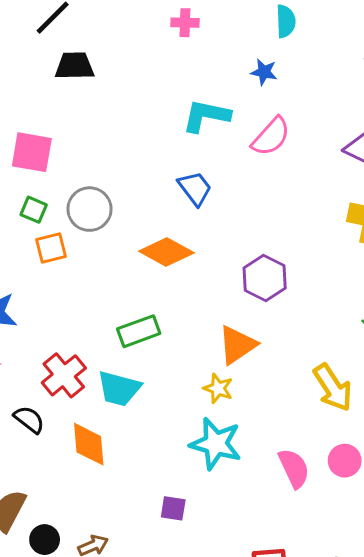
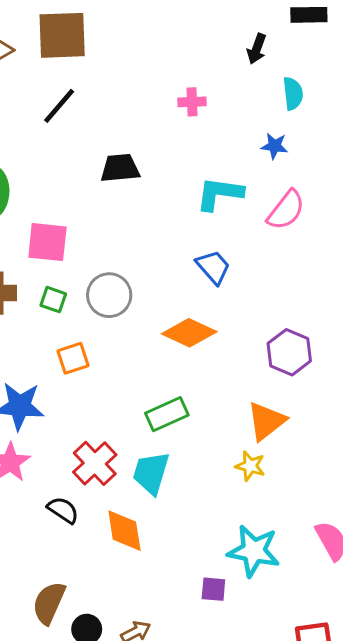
black trapezoid: (75, 66) -> (120, 168), moved
orange square: (51, 248) -> (73, 358), moved
cyan trapezoid: (119, 389) -> (151, 473), turned 96
cyan star: (216, 444) -> (254, 551), moved

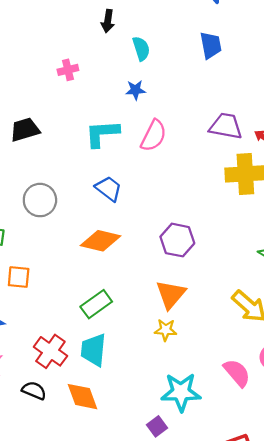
gray circle: (109, 295) -> (40, 200), moved
orange square: (73, 358) -> (19, 277), turned 35
purple square: (213, 589) -> (157, 426), turned -30

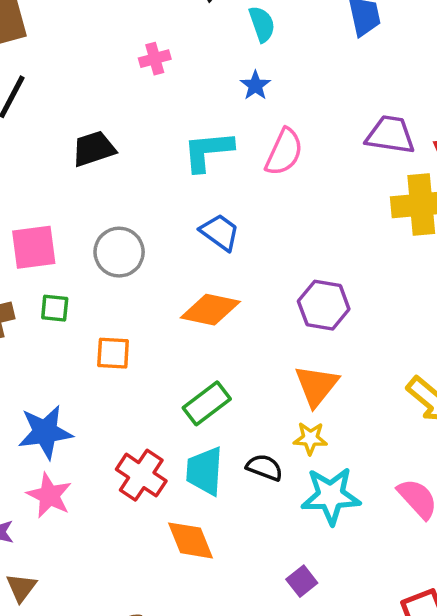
blue star: (136, 90) -> (255, 85), turned -30
orange square: (19, 277) -> (113, 353), moved
black semicircle: (34, 391) -> (264, 467), moved
cyan star: (181, 392) -> (331, 496), moved

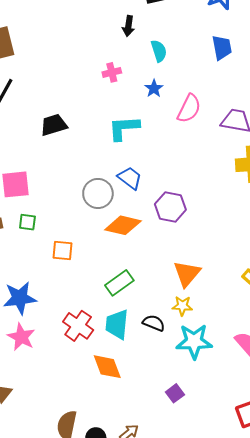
pink cross: (155, 59) -> (112, 72), moved
pink semicircle: (284, 152) -> (189, 109), moved
gray circle: (119, 252) -> (98, 193), moved
purple hexagon: (324, 305) -> (170, 207), moved

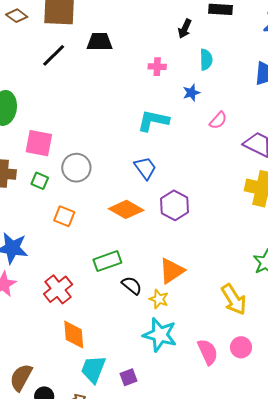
pink semicircle: (189, 109) -> (218, 120), size x0.7
black trapezoid: (54, 125) -> (99, 42), moved
gray circle: (98, 193) -> (76, 168), moved
black semicircle: (154, 323) -> (132, 285), moved
cyan trapezoid: (117, 324) -> (93, 369), moved

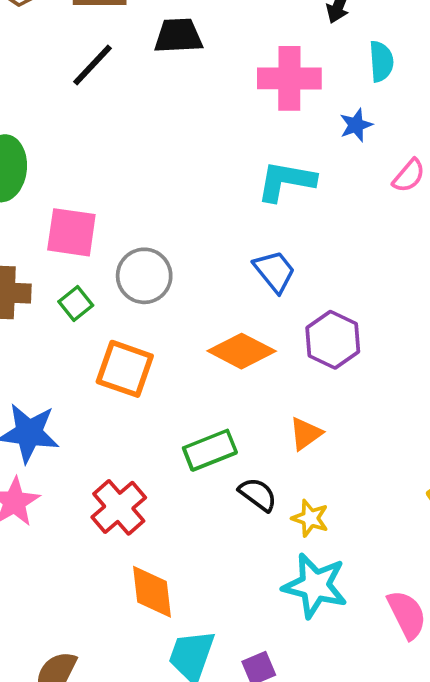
pink cross: (157, 67) -> (289, 78), size x1.8
green square: (40, 181) -> (76, 303), turned 30
orange square: (64, 216) -> (125, 369), size x1.4
orange triangle: (172, 271) -> (306, 434), moved, size x0.7

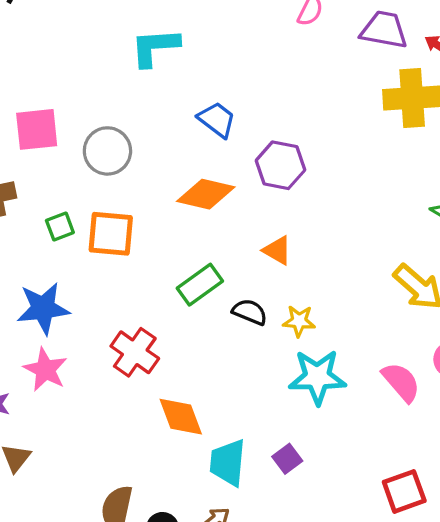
cyan L-shape: (286, 181) -> (155, 47), moved
green square: (76, 303) -> (60, 226), moved, turned 32
orange triangle: (306, 434) -> (277, 250), turned -40

